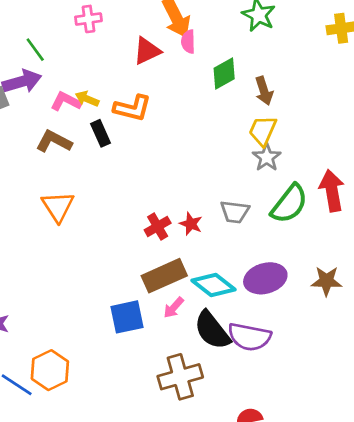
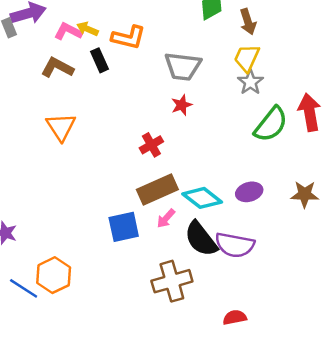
gray trapezoid: (235, 212) -> (183, 66), moved, size x1.4
red star: (191, 224) -> (182, 105), moved, turned 30
purple ellipse: (265, 278) -> (249, 192), size x0.7

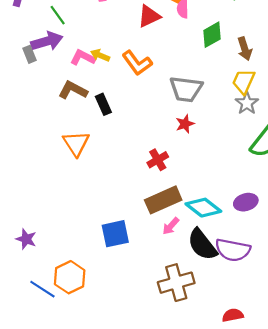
orange L-shape: (128, 37) -> (137, 63), turned 40
black rectangle: (100, 60) -> (103, 104), moved
blue square: (124, 227) -> (115, 234), moved

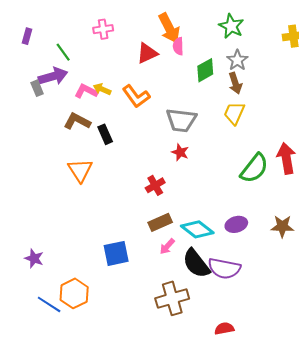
gray star: (247, 103) -> (237, 60), moved
red star: (185, 124) -> (180, 152), turned -30
brown rectangle: (163, 200) -> (160, 222), size x0.7

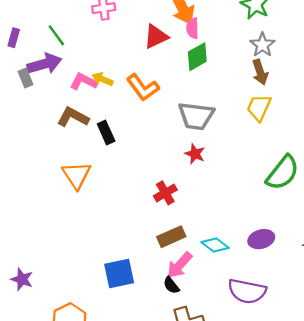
purple rectangle: (27, 36) -> (14, 38), moved
green diamond: (205, 70) -> (197, 57), moved
cyan diamond: (197, 229) -> (215, 245), size x0.7
pink arrow: (167, 246) -> (180, 265), size x1.4
black semicircle: (196, 263) -> (171, 285), moved, size x0.5

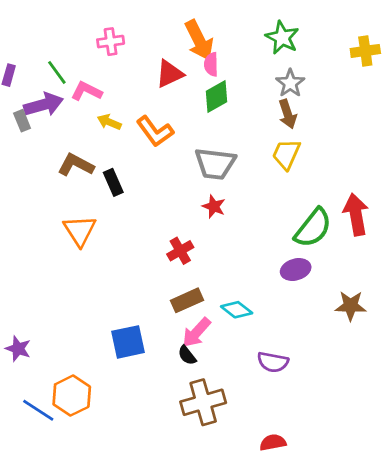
pink L-shape: (84, 82) -> (86, 91), moved
purple ellipse: (261, 239) -> (296, 270), moved
purple semicircle: (247, 291) -> (273, 362), size x0.7

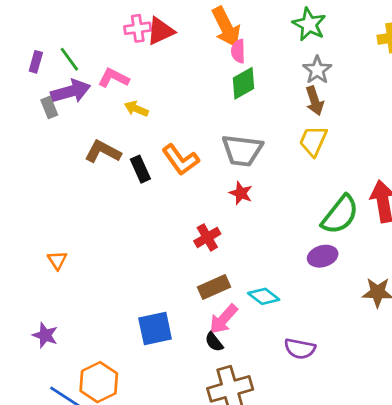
green line: (57, 72) -> (69, 59), moved
red triangle: (170, 74) -> (160, 31), moved
orange L-shape: (155, 131) -> (181, 160), moved
orange triangle: (80, 231) -> (57, 260), moved, size x0.6

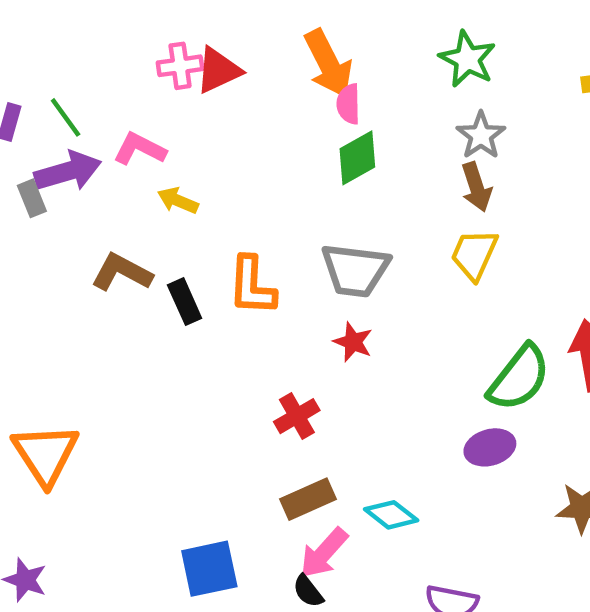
orange L-shape: (181, 160) -> (252, 286), turned 39
orange triangle: (57, 260) -> (45, 454), size x2.0

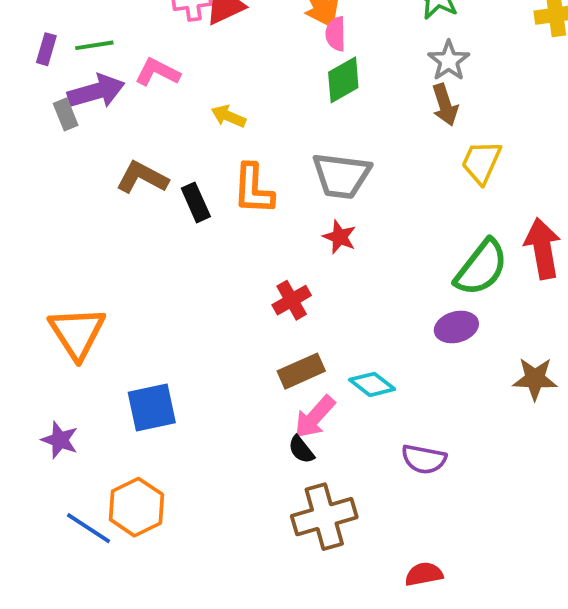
green line: (66, 117) -> (94, 45), turned -63
yellow arrow: (178, 201) -> (228, 116), moved
yellow trapezoid: (474, 254) -> (481, 162), moved
blue square: (209, 569) -> (152, 407), moved

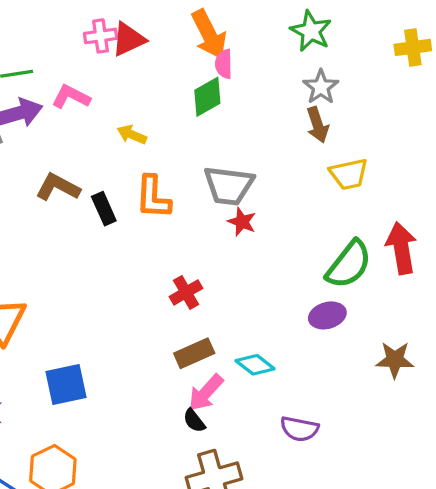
green diamond: (343, 80) -> (207, 97), moved
yellow trapezoid: (481, 162) -> (349, 174), turned -126
red star: (340, 237) -> (242, 222), moved

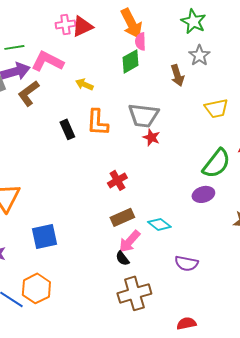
pink L-shape: (71, 97) -> (47, 61), size x1.4
brown arrow: (317, 125) -> (177, 75), moved
brown L-shape: (58, 187) -> (28, 93), moved, turned -64

